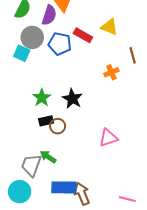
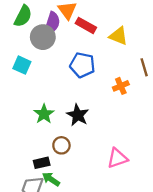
red rectangle: (83, 35) -> (86, 25), moved
gray circle: (32, 37) -> (43, 37), moved
blue pentagon: (60, 44) -> (82, 65), moved
black rectangle: (46, 121) -> (42, 163), moved

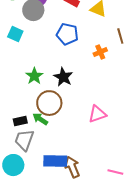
brown circle: (61, 145) -> (49, 103), size x1.6
black rectangle: (42, 163) -> (20, 121), moved
green arrow: (51, 179) -> (40, 119), moved

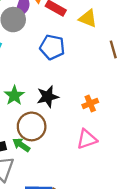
orange cross: (100, 52) -> (90, 103), moved
black star: (63, 77) -> (48, 97), turned 30

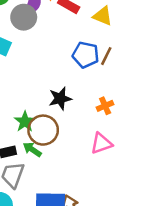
blue pentagon: (52, 47) -> (86, 55), moved
brown line: (113, 49) -> (106, 56), moved, turned 42
green star: (14, 95) -> (25, 122), moved

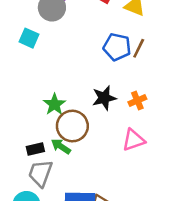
black star: (60, 98) -> (104, 98), moved
green star: (25, 122) -> (55, 104), moved

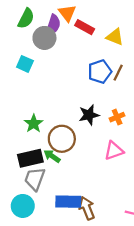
blue pentagon: (117, 47) -> (100, 72), turned -30
green star: (55, 104) -> (34, 124), moved
black rectangle: (35, 149) -> (30, 158), size x1.6

